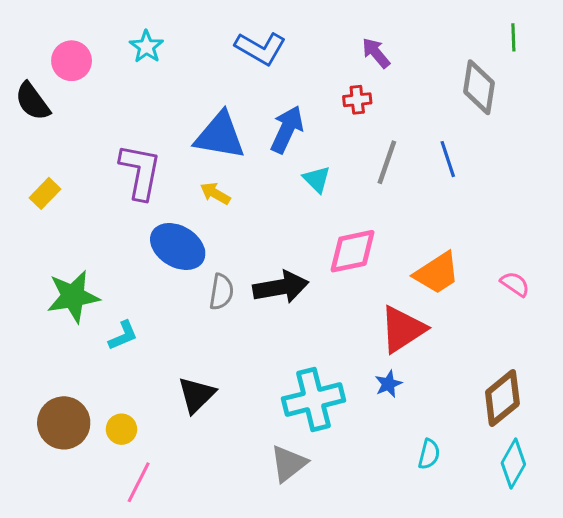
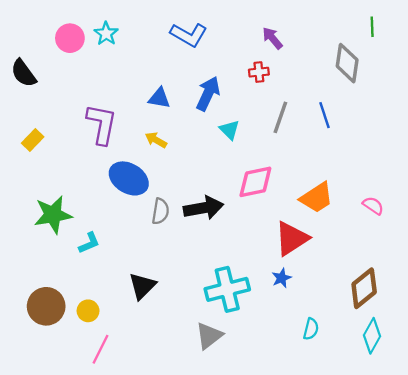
pink circle: (72, 61) -> (70, 38), moved
blue triangle: (220, 136) -> (159, 98), size x0.6

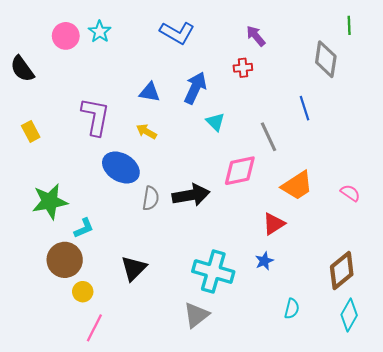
gray line: (280, 117) -> (268, 137), moved, turned -44
yellow rectangle: (33, 140) -> (31, 131), turned -72
red triangle: (292, 238) -> (274, 224), size x0.7
cyan cross: (227, 289) -> (213, 272), turned 30
brown circle: (46, 306) -> (65, 260), moved

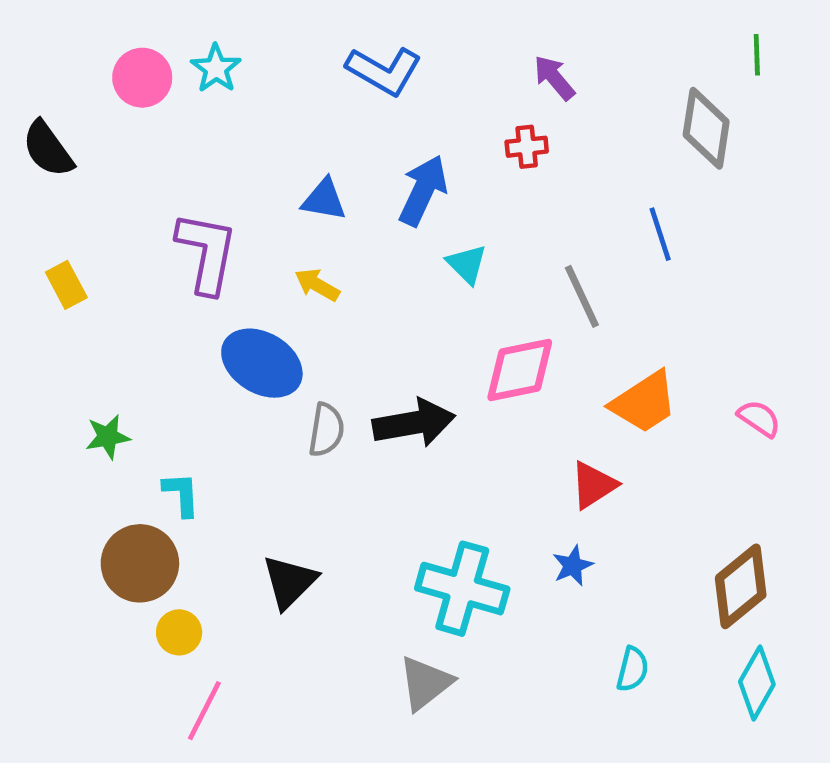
green star: (50, 201) -> (108, 437), size x0.6
cyan L-shape: (84, 228) -> (181, 494), turned -70

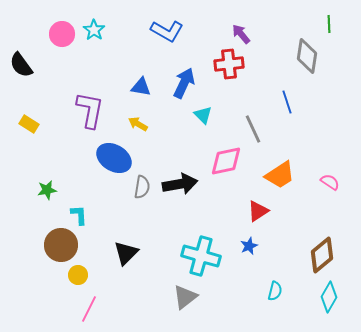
red cross: (527, 147) -> (229, 64), size x1.6
yellow rectangle: (66, 285) -> (29, 124), turned -30

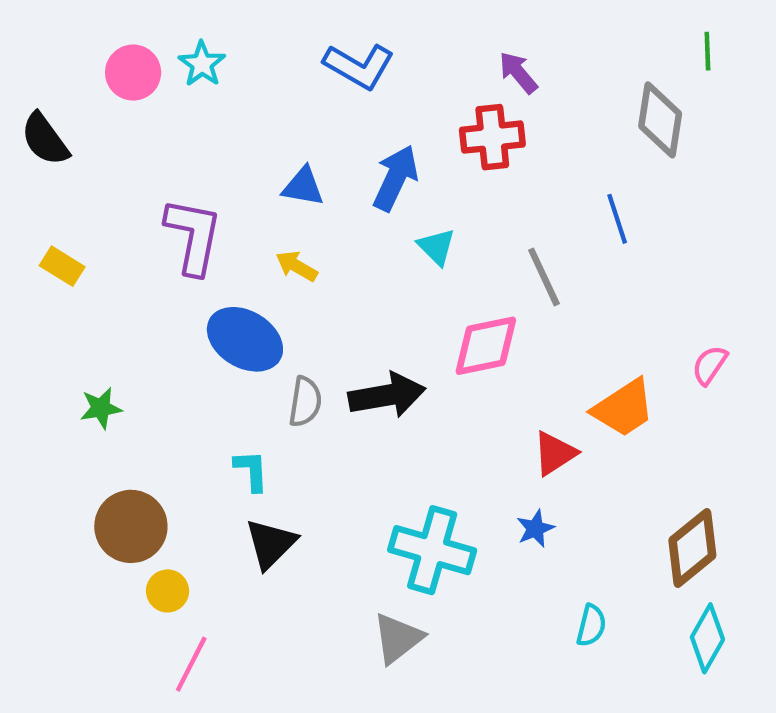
orange trapezoid: (280, 175) -> (624, 408), moved
pink semicircle: (330, 182) -> (710, 365), moved, turned -90
cyan L-shape: (79, 215) -> (251, 471), moved

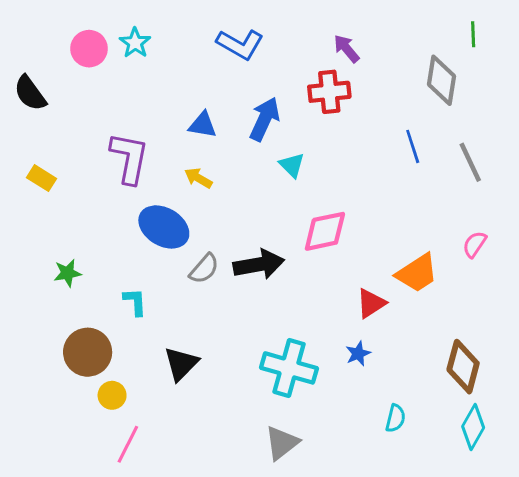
gray line: (544, 277) -> (470, 162), moved
gray semicircle: (305, 402) -> (204, 269), turned 32
cyan L-shape: (251, 471) -> (135, 302), moved
brown diamond: (692, 548) -> (463, 367), turned -36
gray triangle: (398, 638) -> (282, 443), moved

